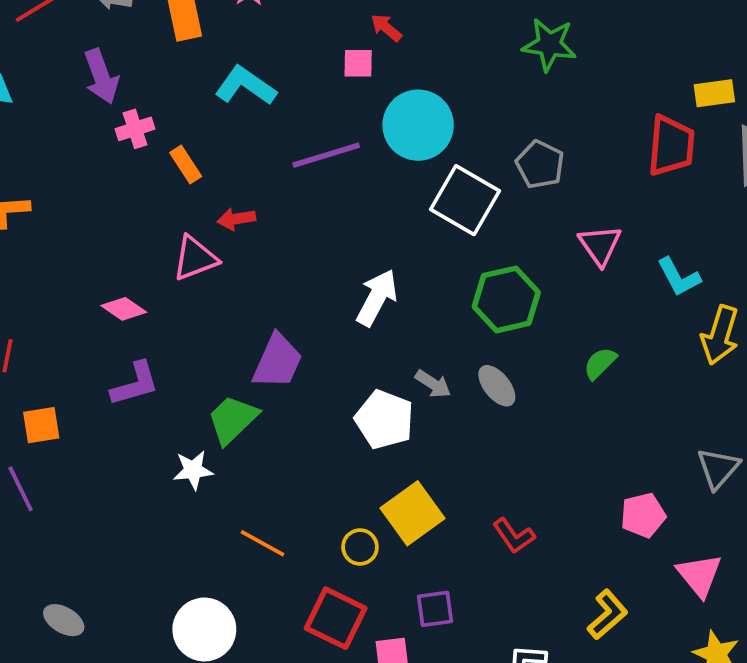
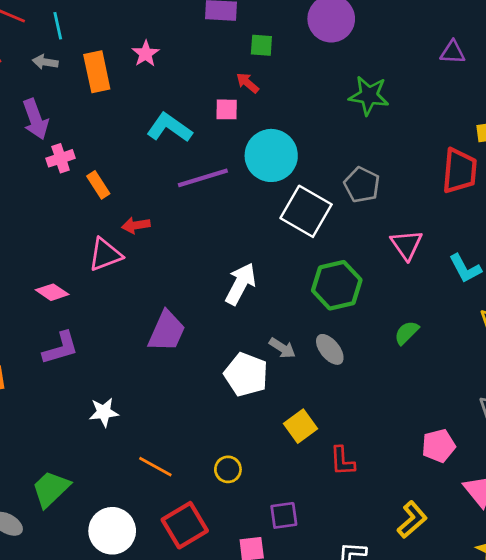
cyan L-shape: (246, 86) -> (169, 128), moved
green trapezoid: (232, 419) -> (51, 489), moved
yellow square: (412, 513) -> (301, 426), moved, size x0.7
red L-shape: (514, 536) -> (342, 461), turned 32
red square: (336, 618) -> (185, 525), moved, turned 33

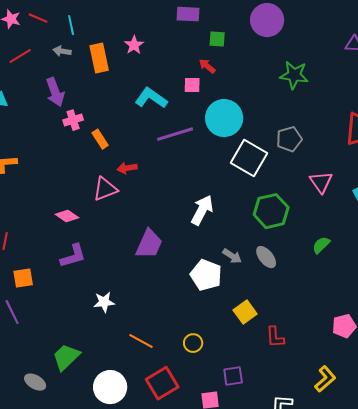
gray pentagon: (362, 185) -> (289, 139), turned 30

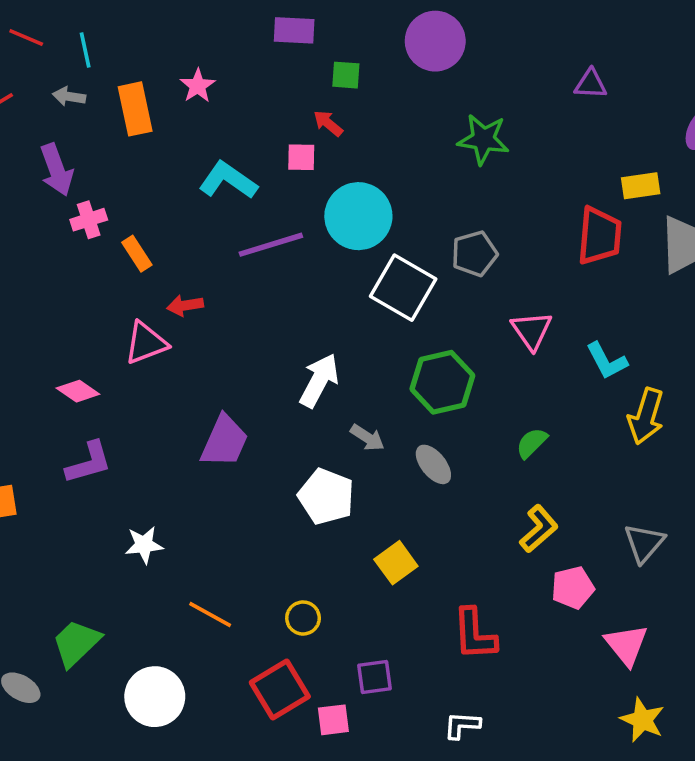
gray arrow: (232, 256) -> (367, 438), moved
red L-shape: (275, 337) -> (474, 634), moved, size x1.4
yellow L-shape: (325, 379) -> (539, 529), moved
red square: (162, 383) -> (280, 689), moved

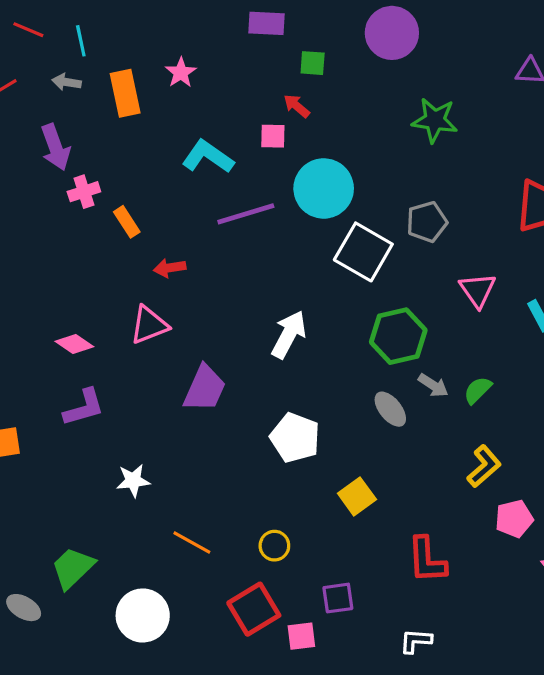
pink triangle: (146, 343) -> (149, 325), moved
gray arrow: (367, 438) -> (433, 385), moved

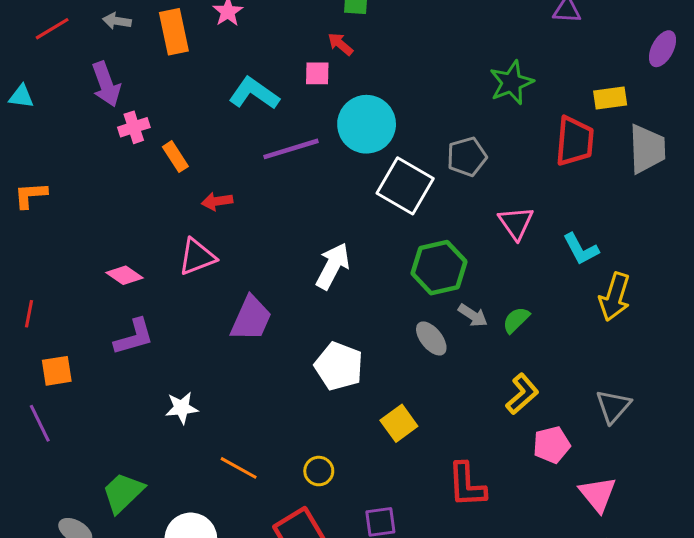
green star: (435, 120) -> (511, 83), moved, turned -30

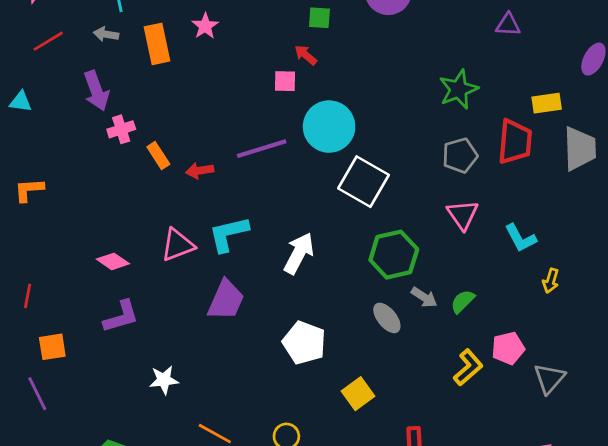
cyan L-shape: (254, 93) -> (229, 234), moved, turned -48
gray pentagon: (467, 157) -> (460, 155), moved
red arrow: (217, 201) -> (200, 171), moved
yellow arrow: (615, 297) -> (551, 281), size x0.6
pink pentagon: (552, 445) -> (508, 348), moved

